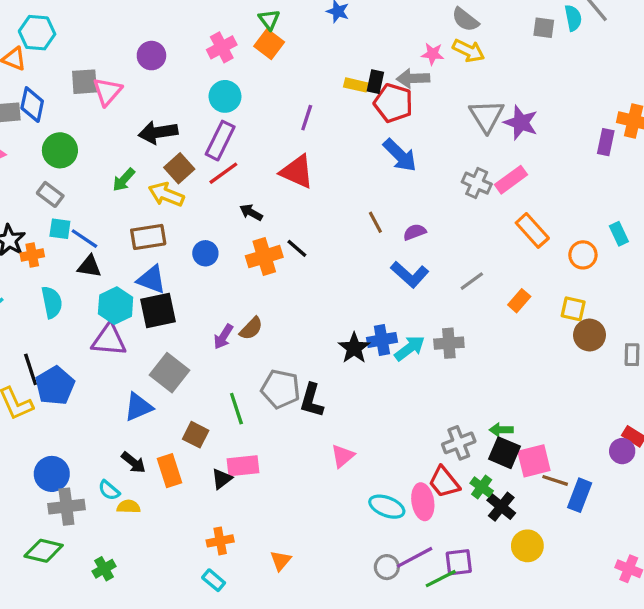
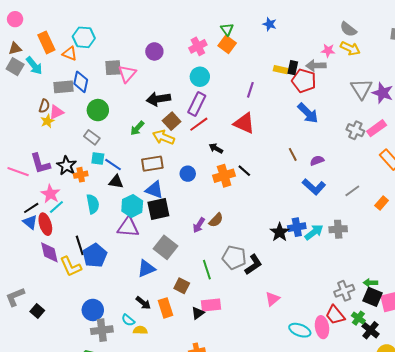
black L-shape: (312, 400) -> (253, 265), turned -140

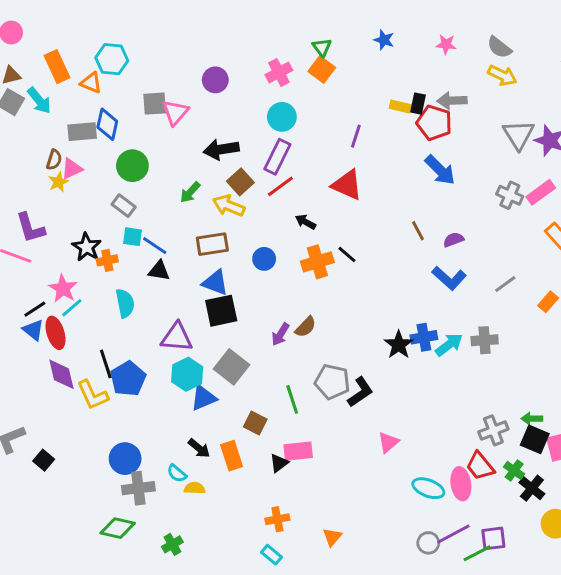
pink star: (328, 50) -> (446, 44), moved
purple L-shape: (40, 164) -> (30, 228), moved
cyan hexagon: (132, 206) -> (187, 374), moved

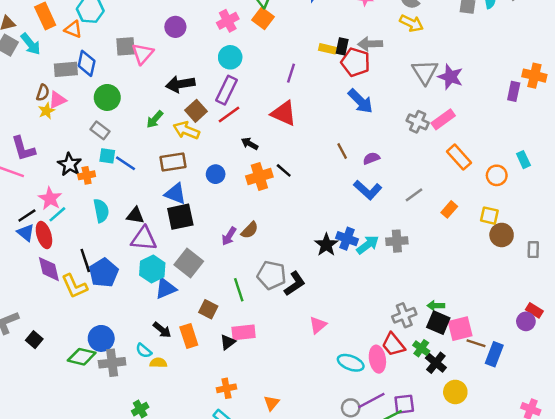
black triangle: (159, 271) -> (135, 216), moved
blue cross: (424, 337) -> (347, 239), turned 30
green diamond: (118, 528) -> (82, 357), moved

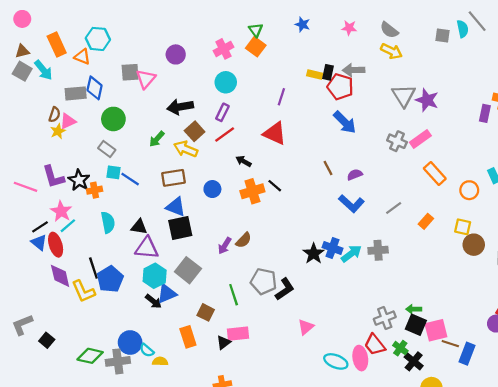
purple rectangle: (227, 90) -> (222, 112), size x0.7
purple L-shape: (23, 149) -> (53, 177), moved
black arrow: (162, 330) -> (153, 301), moved
blue circle: (101, 338) -> (130, 342), moved

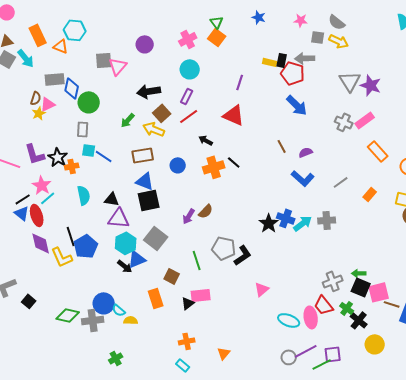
gray square: (443, 36) -> (318, 37), moved
blue diamond: (95, 88) -> (72, 88), moved
gray rectangle: (107, 149) -> (83, 129), turned 56

